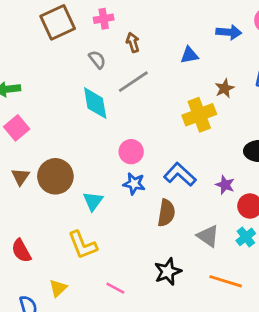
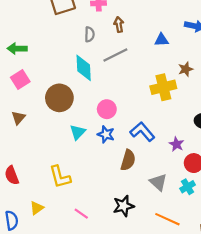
gray semicircle: (97, 60) -> (90, 34), turned 32
brown circle: (55, 176) -> (59, 98), moved
cyan triangle: (93, 201) -> (78, 132), moved

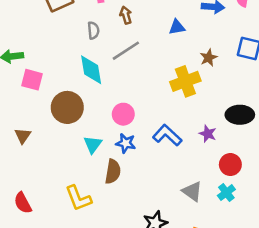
pink square: (20, 79) -> (32, 80), moved, turned -36
purple star: (177, 144) -> (208, 134), moved
brown semicircle: (128, 160) -> (113, 172), moved

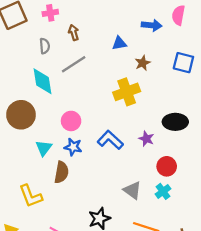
brown star: (209, 58) -> (143, 63), moved

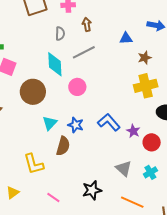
yellow cross: (127, 92) -> (146, 86), moved
pink circle: (71, 121) -> (77, 87), moved
purple star: (146, 139) -> (133, 131), moved
red circle: (167, 166) -> (152, 142), moved

